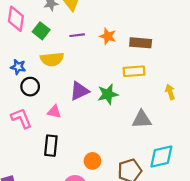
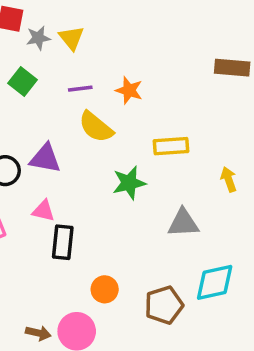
brown rectangle: (141, 43) -> (232, 68), moved
yellow semicircle: (52, 59) -> (96, 127), moved, turned 45
purple triangle: (79, 91) -> (45, 158), moved, turned 35
black rectangle: (51, 146) -> (63, 242), moved

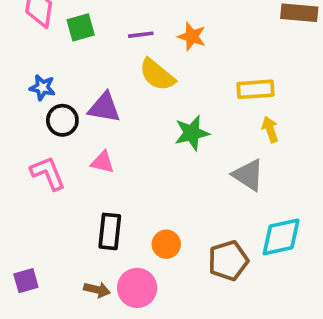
green square: (23, 82) -> (81, 27), turned 36
yellow rectangle: (171, 146) -> (256, 89), moved
yellow arrow: (229, 179) -> (270, 129), moved
gray triangle: (183, 223) -> (248, 175), turned 36
black rectangle: (63, 242) -> (110, 231), moved

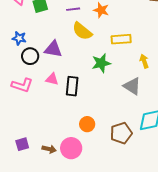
yellow rectangle: (256, 89) -> (121, 39), moved
pink L-shape: (48, 173) -> (22, 85), turned 130
black rectangle: (110, 231) -> (72, 86), moved
purple square: (26, 281) -> (22, 144), moved

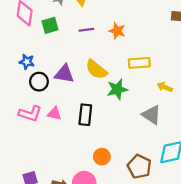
yellow semicircle: (82, 31) -> (96, 69), moved
yellow arrow: (144, 61) -> (165, 87), turned -48
pink triangle: (52, 79) -> (54, 114), moved
brown pentagon: (121, 133) -> (139, 167), turned -30

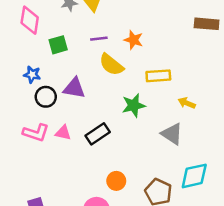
green square: (50, 25) -> (58, 45), moved
yellow semicircle: (96, 69) -> (111, 65), moved
black rectangle: (85, 115) -> (98, 134), turned 50

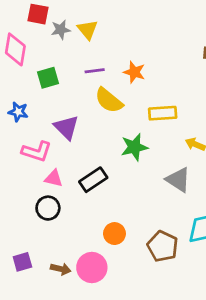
purple triangle: (74, 88) -> (66, 127), turned 35
black circle: (46, 97) -> (48, 208), moved
pink L-shape: (36, 133) -> (37, 151), moved

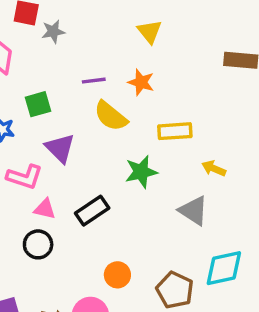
yellow triangle: (88, 30) -> (150, 32), moved
green square: (48, 78) -> (38, 104), moved

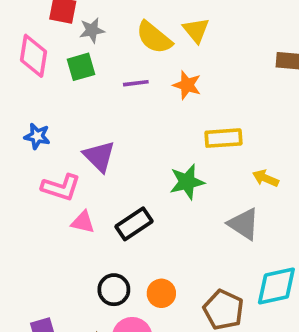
green square: (38, 104) -> (81, 67), moved
yellow semicircle: (111, 116) -> (154, 38), moved
black circle: (38, 244) -> (114, 290), moved

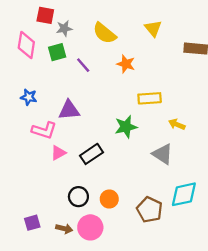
yellow triangle: (196, 30) -> (153, 28), moved
purple line: (136, 83) -> (83, 65), moved, turned 56
purple triangle: (99, 156) -> (69, 110), turned -50
pink triangle: (83, 222) -> (58, 153), turned -42

